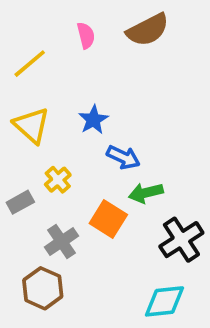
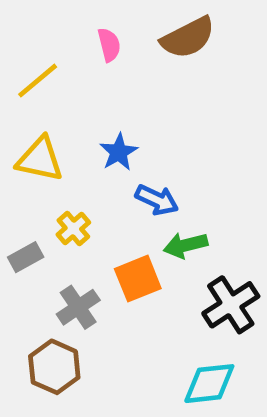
yellow triangle: (32, 125) -> (40, 159), turned -30
orange square: (108, 219) -> (138, 279), turned 36

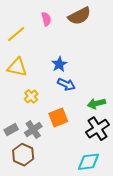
blue star: (119, 152) -> (59, 64), moved
green arrow: (185, 245) -> (96, 103), moved
gray rectangle: (26, 257) -> (11, 130), moved

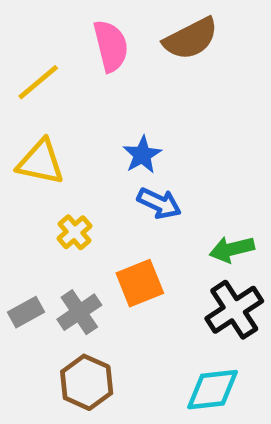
pink semicircle: (46, 19) -> (111, 46), size x1.5
brown hexagon: (23, 155) -> (87, 382), moved

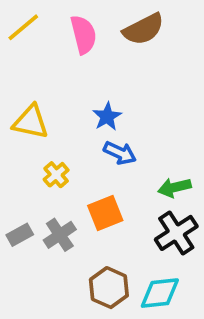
yellow line: (38, 82) -> (23, 27), moved
brown hexagon: (87, 382) -> (109, 288), moved

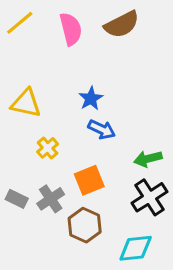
gray rectangle: (20, 235) -> (17, 199), turned 55
brown hexagon: (109, 288) -> (85, 225), moved

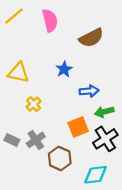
brown semicircle: (122, 24) -> (91, 38), moved
blue arrow: (102, 129) -> (89, 91), moved, turned -30
orange square: (89, 180) -> (78, 127), moved

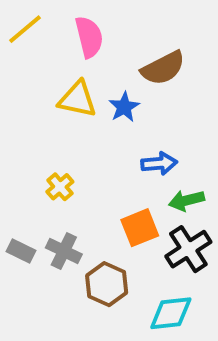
blue star: (64, 69) -> (124, 107), moved
yellow triangle: (18, 73) -> (77, 99), moved
gray cross: (36, 140) -> (64, 251), turned -30

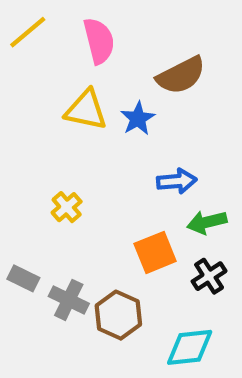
black cross: (188, 249) -> (209, 276), size x0.7
gray cross: (64, 251) -> (69, 300), moved

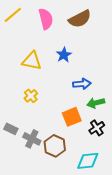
brown semicircle: (181, 75) -> (80, 19), moved
yellow triangle: (86, 110) -> (32, 61), moved

